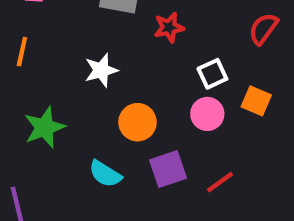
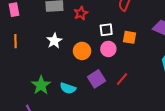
white square: (212, 74) -> (106, 30), turned 32
orange circle: (138, 122) -> (82, 51), moved
green star: (44, 127) -> (41, 85), moved

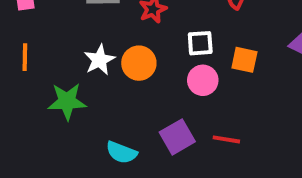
orange circle: (82, 51) -> (139, 63), moved
red line: (122, 79) -> (226, 139), turned 56
green star: (41, 85) -> (67, 101), moved, turned 30

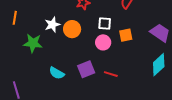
orange square: (244, 60) -> (126, 35), turned -32

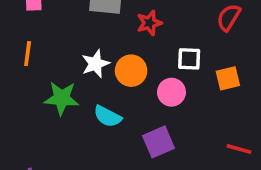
pink circle: (103, 42) -> (171, 92), moved
cyan semicircle: (57, 73) -> (108, 116), moved
red line: (111, 74) -> (239, 149), moved

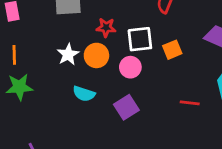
red star: (149, 23) -> (106, 27), moved, turned 30
white square: (189, 59) -> (140, 39), size x1.4
green star: (62, 98) -> (19, 87), moved

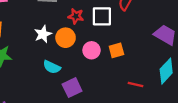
white square: (140, 39) -> (102, 16), moved
orange square: (172, 50) -> (116, 50), moved
purple square: (126, 107) -> (72, 88), moved

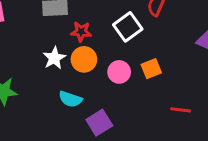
red star: (76, 16) -> (81, 32), moved
white square: (102, 16) -> (128, 27), turned -30

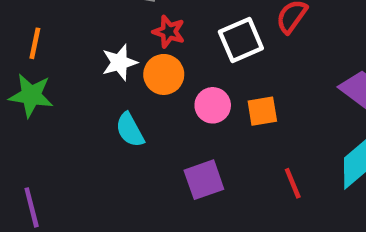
cyan semicircle: (70, 99) -> (130, 130), turned 30
red line: (181, 110) -> (293, 183), turned 48
purple square: (99, 123) -> (204, 180), moved

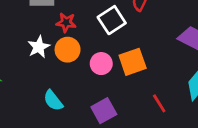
orange square: (262, 111) -> (133, 62), size x1.4
cyan semicircle: (130, 130) -> (53, 101), moved

